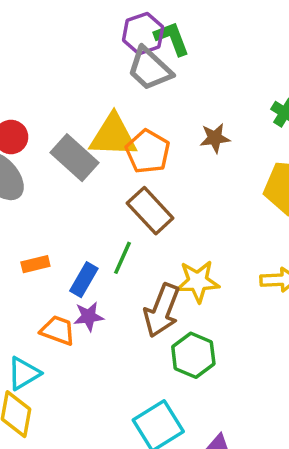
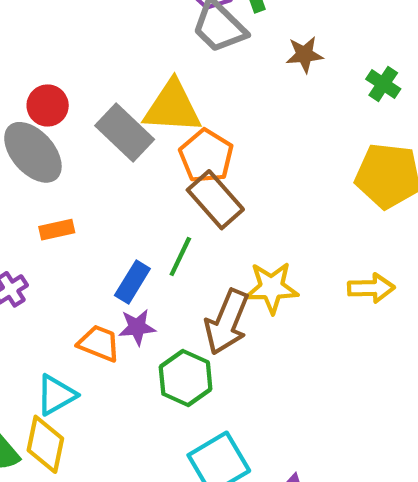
brown star: (215, 138) -> (304, 55), moved
orange pentagon: (148, 152) -> (206, 156), moved
orange rectangle: (35, 264) -> (57, 230), moved
green hexagon: (193, 355) -> (186, 378), moved

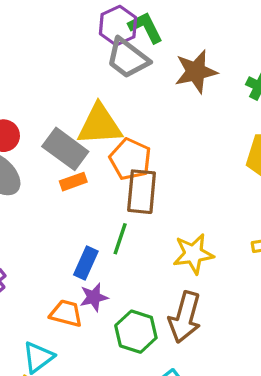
brown star: (304, 55) -> (196, 72), size x1.5
brown rectangle: (215, 200) -> (142, 192), turned 54
orange rectangle: (57, 230) -> (73, 182), moved
brown arrow: (227, 322) -> (185, 317), moved

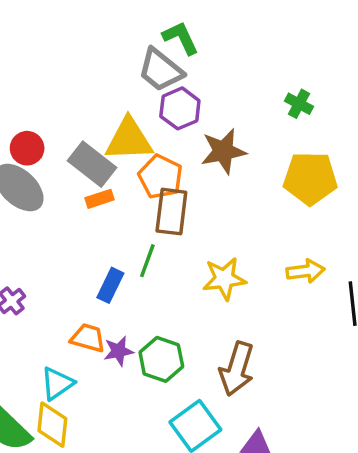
purple hexagon: (118, 26) -> (180, 108), moved
brown star: (196, 72) -> (223, 151), moved
purple star: (94, 297) -> (119, 351), moved
brown arrow: (185, 317) -> (237, 369), moved

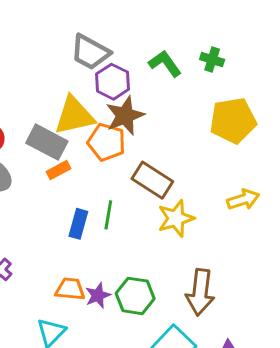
green L-shape: (181, 38) -> (165, 63), moved
brown star: (223, 151) -> (125, 116), moved
brown rectangle: (171, 212) -> (152, 180), moved, turned -54
blue rectangle: (110, 285) -> (78, 224), moved

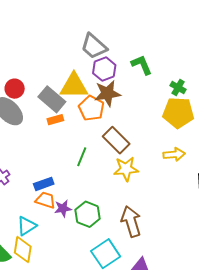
green cross: (212, 60) -> (178, 88), moved
yellow arrow: (243, 199) -> (174, 154), moved
blue rectangle: (78, 224) -> (44, 184), moved, turned 42
brown arrow: (200, 292) -> (131, 221), turned 144

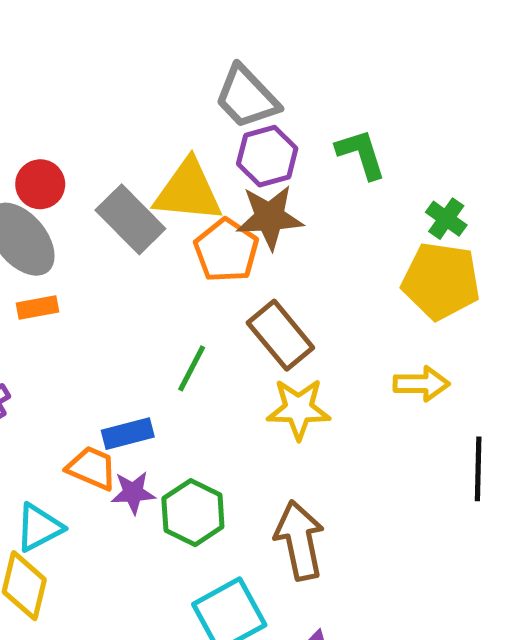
orange rectangle: (55, 120) -> (38, 308), moved
blue rectangle: (44, 184) -> (128, 434), moved

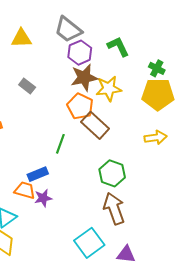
yellow triangle: (188, 191) -> (21, 38), moved, size x0.7
gray rectangle: (130, 219) -> (27, 86), size x0.6
orange pentagon: (226, 250) -> (80, 106), moved
yellow star: (299, 409) -> (109, 89), moved
green hexagon: (193, 513) -> (112, 173), moved

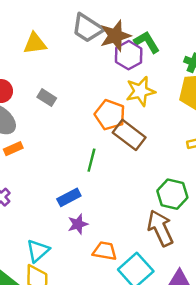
purple hexagon: (80, 53) -> (129, 55), moved
brown star: (84, 77) -> (115, 36), moved
green hexagon: (112, 173) -> (172, 194), moved
orange trapezoid: (25, 190) -> (105, 251), moved

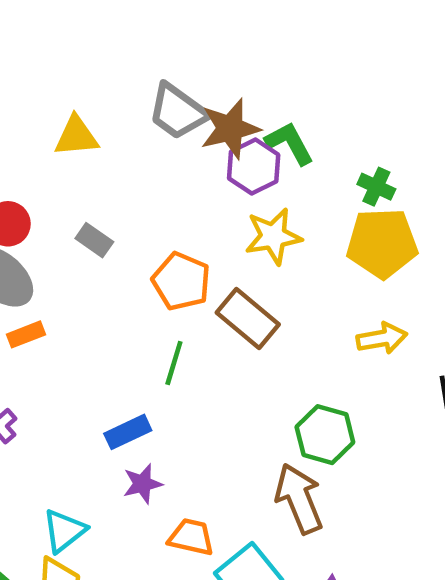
orange pentagon: (110, 115) -> (181, 281), moved

